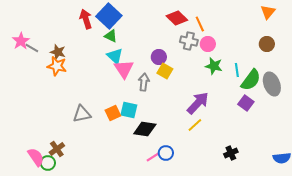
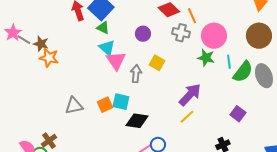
pink circle: (208, 44) -> (214, 36), moved, size x1.6
brown circle: (267, 44) -> (259, 36), size x1.6
brown star: (58, 52) -> (41, 44), moved
purple circle: (159, 57) -> (143, 34), moved
purple square: (246, 103) -> (238, 114), moved

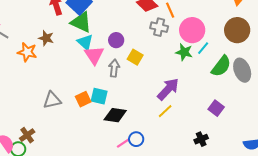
green triangle: (103, 28) -> (81, 22), size x1.6
purple circle: (143, 34) -> (116, 40), moved
brown star: (41, 44) -> (46, 38), moved
cyan line: (229, 62) -> (203, 48), moved, turned 48

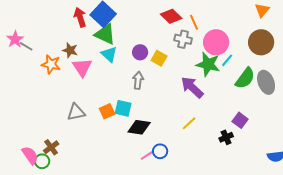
green star: (184, 52) -> (208, 64), size x1.4
pink triangle: (94, 55) -> (82, 67), moved
yellow square: (135, 57) -> (159, 58), moved
purple arrow: (168, 89) -> (192, 87), moved, turned -90
black cross: (201, 139) -> (226, 137), moved

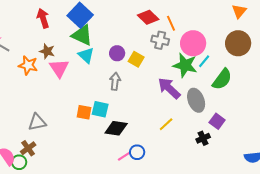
red arrow: (80, 17) -> (43, 18), moved
gray ellipse: (266, 82) -> (196, 100), moved
orange square: (107, 111) -> (84, 112), turned 35
gray triangle: (76, 112) -> (37, 122), moved

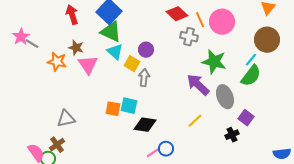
pink circle: (193, 43) -> (222, 22), moved
yellow square: (136, 59) -> (132, 64), moved
cyan line: (204, 61) -> (251, 60), moved

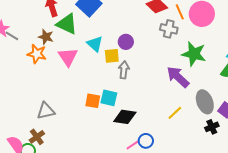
green triangle: (111, 32) -> (67, 24), moved
brown star: (76, 48) -> (46, 37), moved
yellow square: (132, 64) -> (112, 56), turned -35
gray ellipse: (225, 97) -> (205, 102), moved

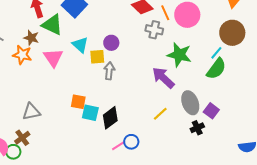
cyan square: (109, 98) -> (90, 113), moved
black diamond: (125, 117) -> (110, 118), turned -45

